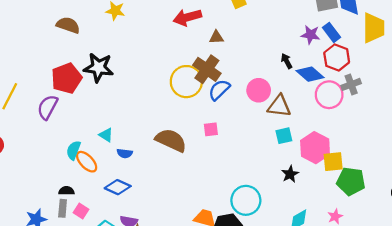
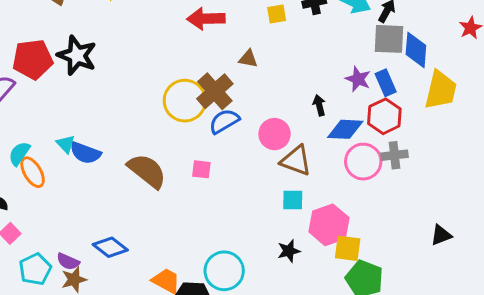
brown triangle: (216, 37) -> (248, 59), moved
blue diamond: (310, 74) -> (345, 129), turned -52
blue semicircle: (125, 153) -> (85, 153), moved, size x1.5
blue diamond: (118, 187) -> (110, 247), moved

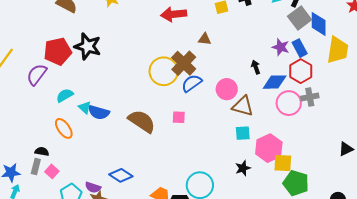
gray square: (389, 39) -> (300, 18), turned -35
cyan semicircle: (19, 154) -> (65, 95), moved, turned 30

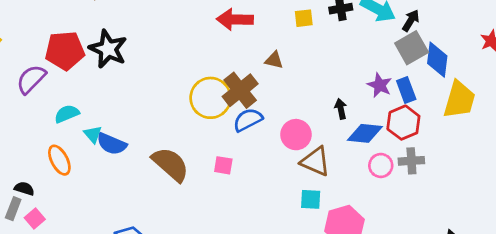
pink circle: (289, 103) -> (381, 165), size x0.7

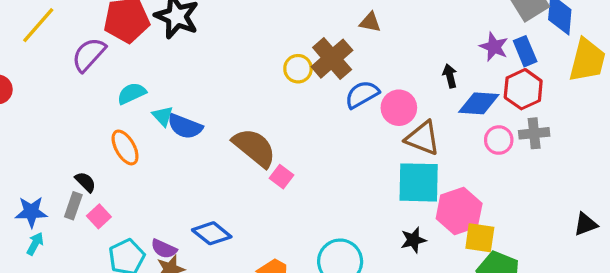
yellow circle: (211, 98) -> (298, 69), size x0.6
blue semicircle: (248, 120) -> (362, 94), moved
pink square: (223, 165) -> (282, 177), moved, turned 30
black semicircle: (24, 189) -> (85, 182), turned 30
cyan square: (311, 199) -> (419, 182), size x1.8

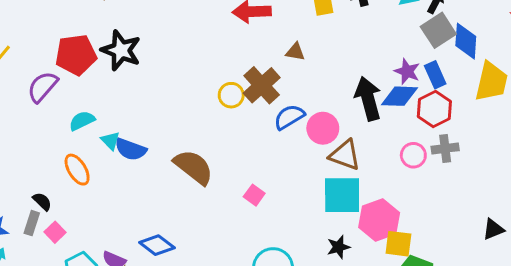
black arrow: (450, 76) -> (368, 99), size x2.0
blue diamond: (479, 103) -> (399, 96), moved
pink square: (282, 177) -> (254, 195), moved

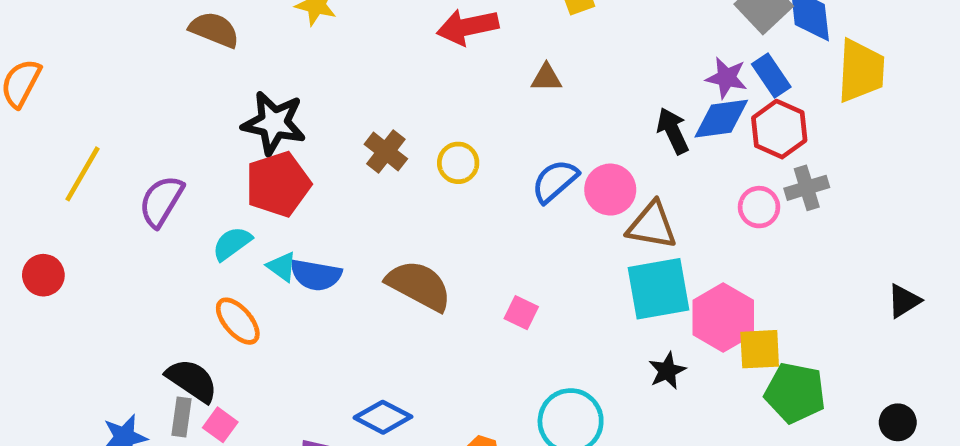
red pentagon: (76, 55) -> (278, 184), moved
brown cross: (262, 85) -> (386, 151), moved, size x0.7
black arrow: (368, 99) -> (673, 131), size x0.7
black semicircle: (42, 201) -> (192, 380), size x1.6

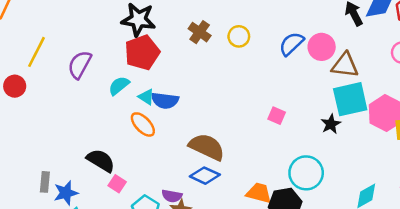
red circle: (43, 275) -> (15, 86), moved
brown semicircle: (419, 285) -> (207, 147), moved
orange ellipse: (238, 321) -> (143, 124), moved
black star: (667, 371) -> (331, 124), moved
gray rectangle: (182, 417) -> (45, 182), moved

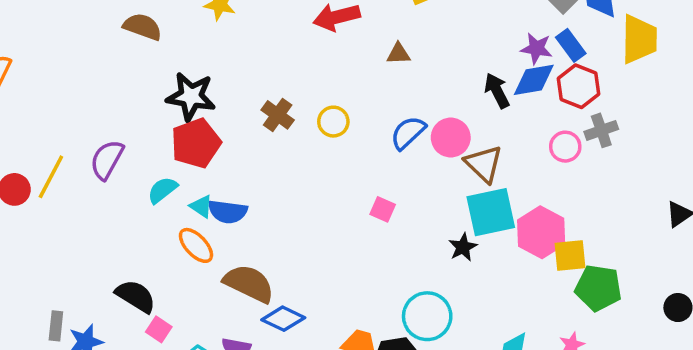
yellow line: (36, 52) -> (51, 177), moved
brown triangle: (345, 65) -> (484, 164), turned 36
pink square: (277, 116) -> (383, 209), moved
brown semicircle: (207, 147) -> (249, 283), moved

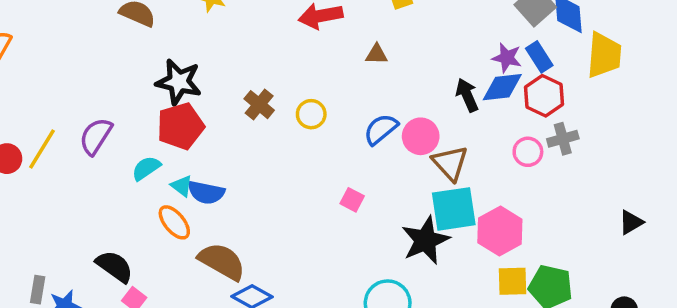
black star: (463, 247) -> (425, 240), size x1.8
yellow square: (570, 255) -> (512, 281), moved

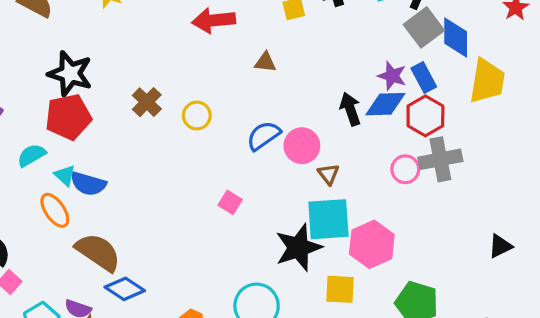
gray cross: (563, 139) -> (440, 159), size x1.4
brown triangle: (450, 163) -> (329, 174), size x0.6
yellow square: (512, 281) -> (340, 289), moved

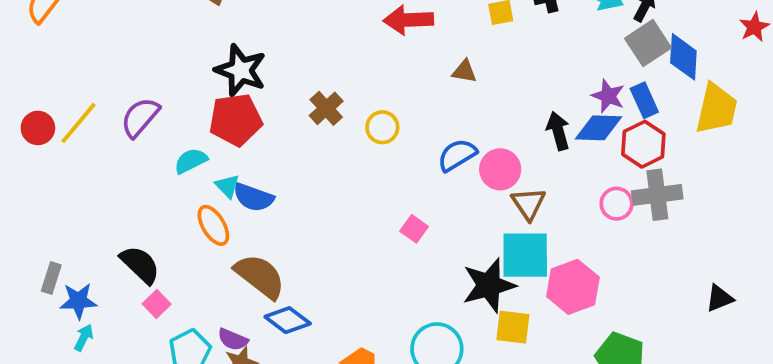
brown triangle: (329, 174) -> (529, 204), size x1.4
yellow square: (340, 289) -> (513, 327), moved

